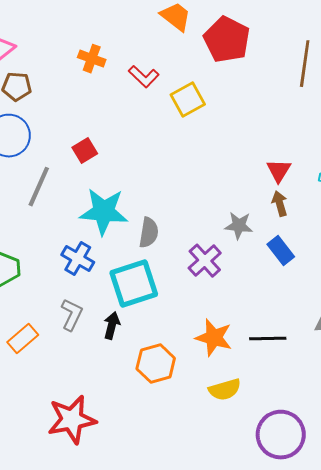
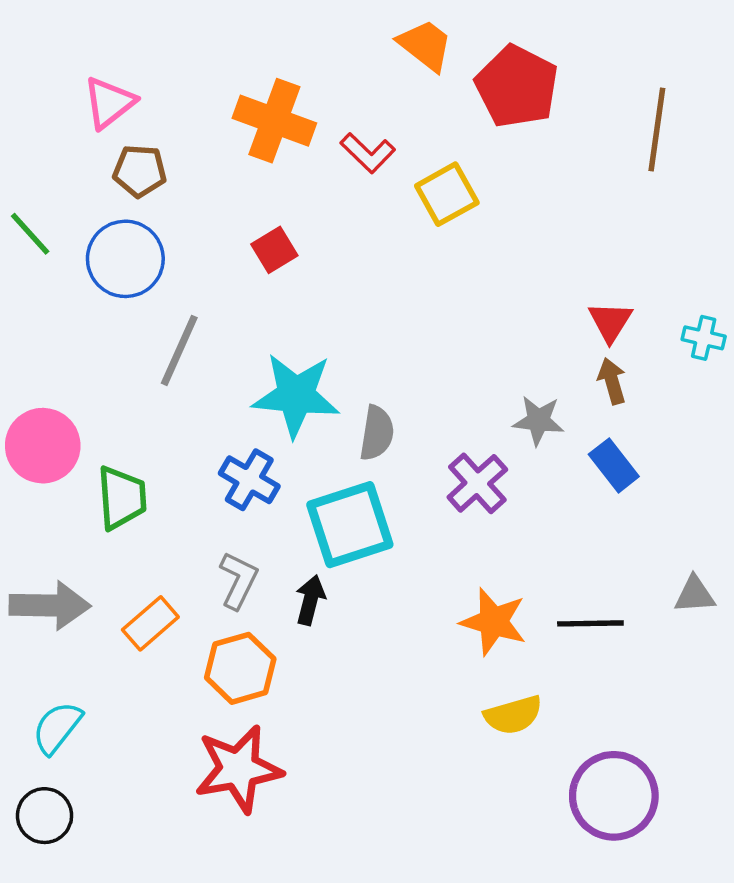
orange cross: (92, 59) -> (274, 121), size x1.6
red square: (85, 151) -> (274, 250), moved
orange hexagon: (156, 364) -> (240, 668), moved

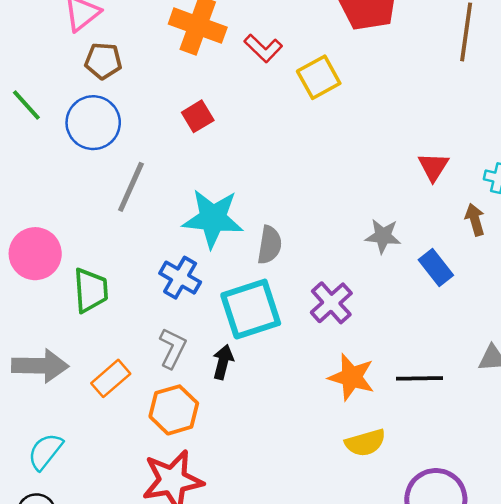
brown arrow: (612, 381) -> (475, 220), moved
purple cross: (477, 483) -> (331, 303), moved

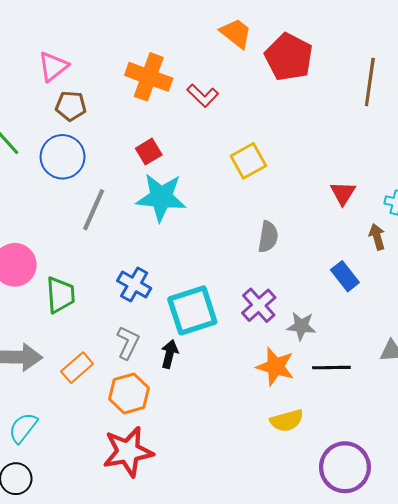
yellow square: (319, 77) -> (248, 161), moved
cyan star: (213, 218) -> (161, 197), moved
gray star: (383, 236) -> (301, 326), moved
gray semicircle: (270, 245) -> (268, 237), moved

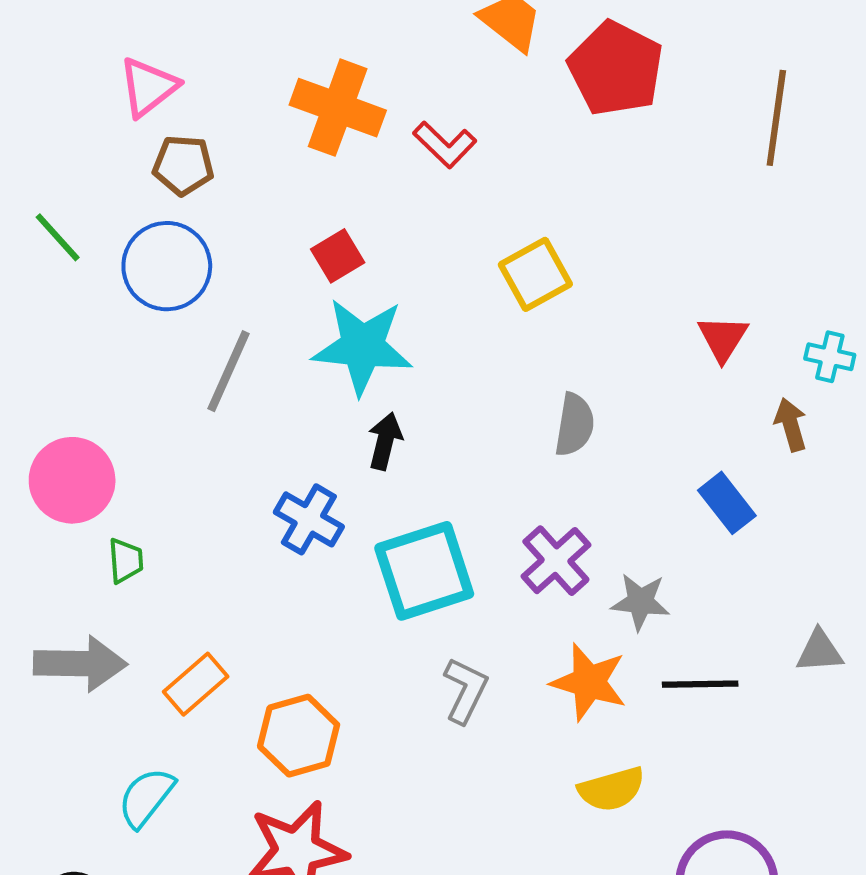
green trapezoid: (60, 295) -> (126, 561), moved, size x0.6
gray L-shape: (128, 343) -> (465, 690), moved
black arrow: (169, 354) -> (385, 441), moved
cyan semicircle: (23, 428) -> (146, 797), moved

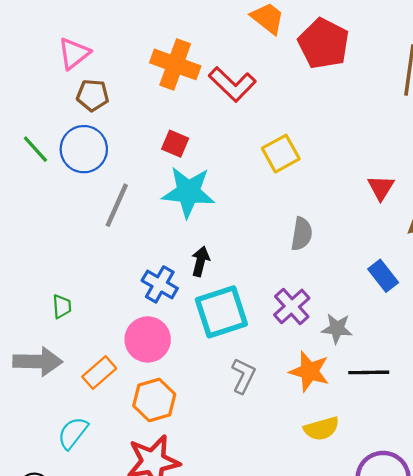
red L-shape: (445, 145) -> (232, 84), size x1.4
green line: (58, 237) -> (35, 149), moved
red square: (338, 256) -> (175, 144), turned -36
black arrow: (385, 441) -> (200, 261), moved
pink circle: (72, 480) -> (148, 339), moved

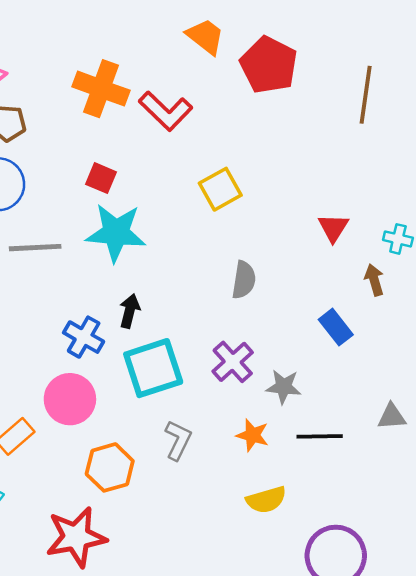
gray line: (117, 205) -> (35, 248), turned 63
orange star: (309, 371) -> (253, 435), size x0.7
orange hexagon: (154, 400) -> (110, 467), moved

